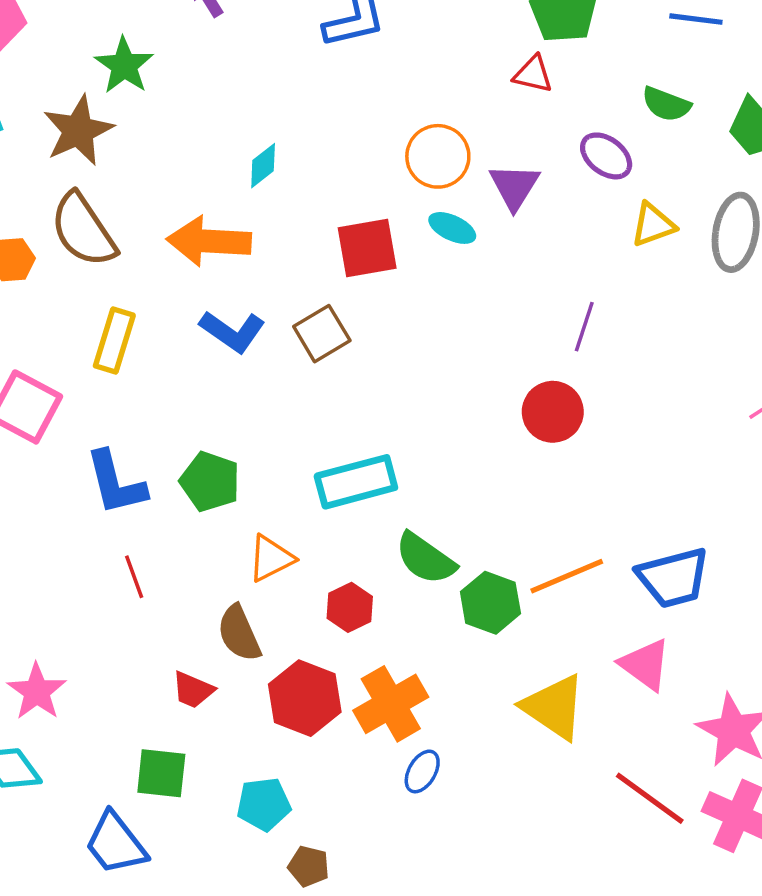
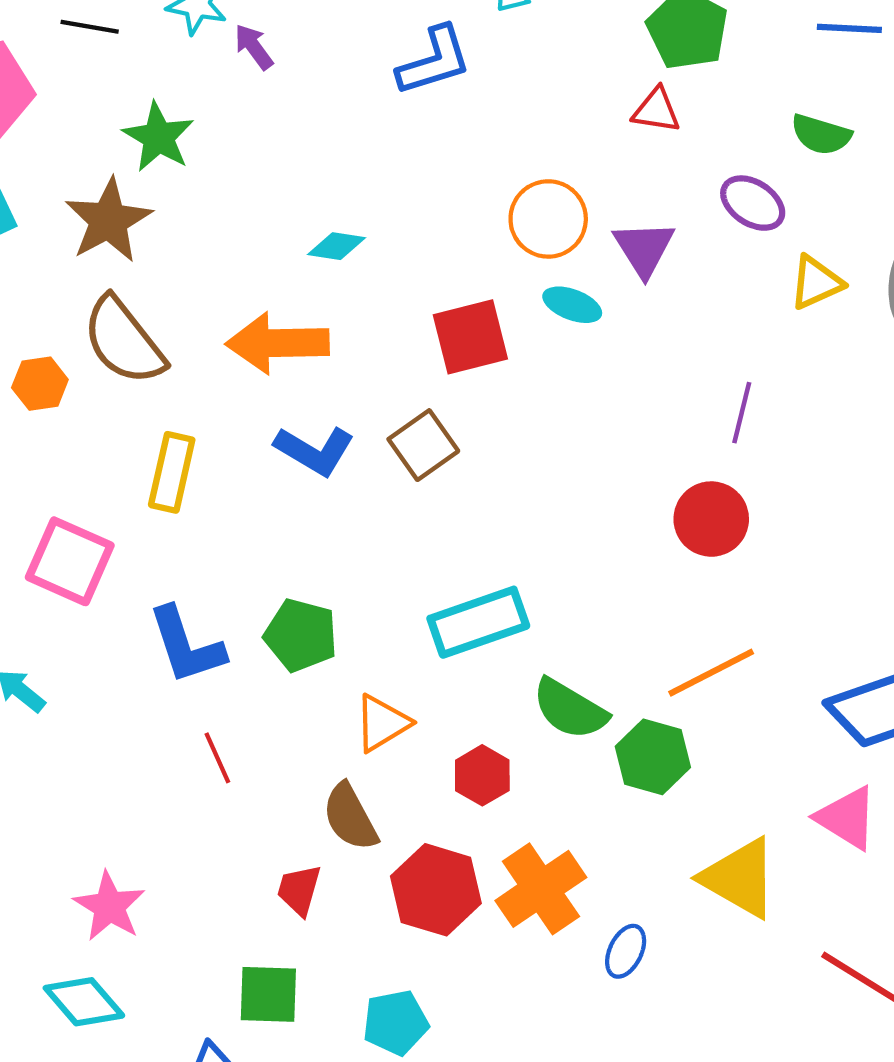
cyan diamond: (263, 166) -> (336, 246), turned 51
orange line: (567, 576) -> (711, 673), moved
red trapezoid: (193, 690) -> (299, 890), turned 87
blue ellipse: (422, 771) -> (626, 951), moved

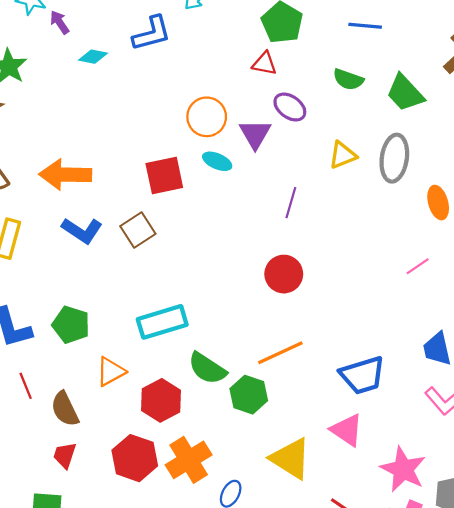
purple ellipse: (753, 203) -> (290, 107), moved
cyan diamond: (336, 246) -> (93, 57), moved
purple line: (742, 413) -> (291, 203), moved
red hexagon: (482, 775) -> (161, 400), size x1.4
brown semicircle: (350, 817) -> (65, 409), moved

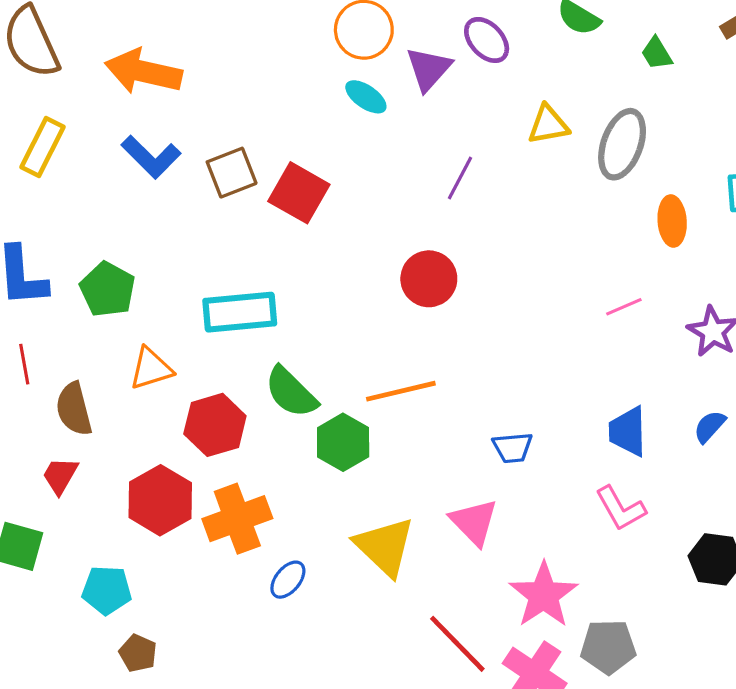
green trapezoid: (405, 93) -> (657, 53), size x0.6
red square: (164, 176) -> (299, 193), moved, turned 30
blue trapezoid: (363, 375) -> (513, 448), size x0.6

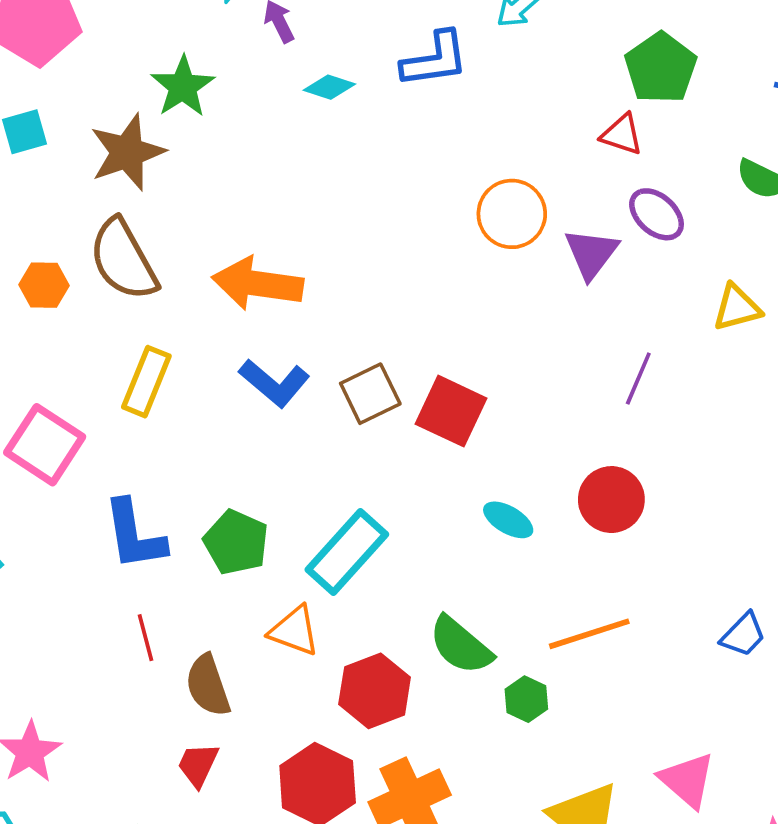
cyan ellipse: (366, 97) -> (508, 520), moved
cyan rectangle: (240, 312) -> (347, 552), moved, turned -38
orange triangle: (151, 369) -> (294, 631), turned 42
green hexagon: (343, 442) -> (526, 699), size x0.7
blue trapezoid: (513, 448) -> (743, 635), moved, turned -36

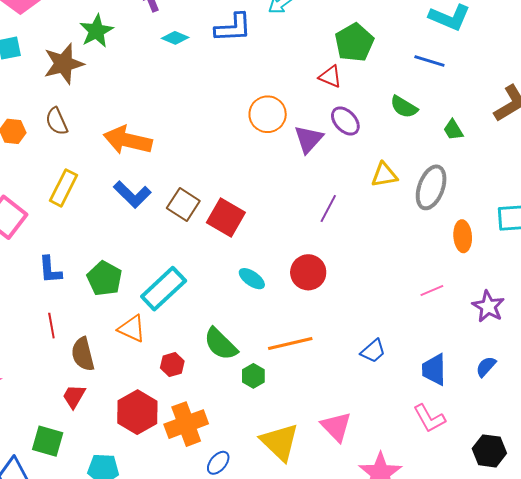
brown semicircle: (123, 260) -> (57, 121), size x0.6
brown square: (370, 394) -> (183, 205), turned -36
blue L-shape: (134, 535) -> (50, 270), size x0.7
red hexagon: (375, 691) -> (172, 365), size x0.6

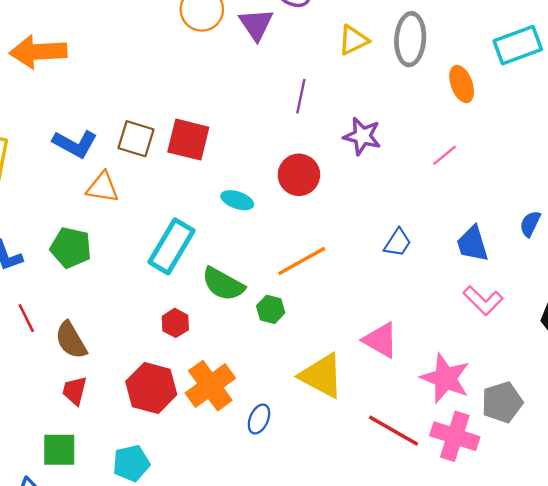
orange arrow: (128, 140) -> (38, 52), moved
cyan rectangle: (164, 289) -> (171, 246), moved
purple star: (488, 306) -> (362, 136), moved
orange triangle: (132, 329) -> (103, 187), moved

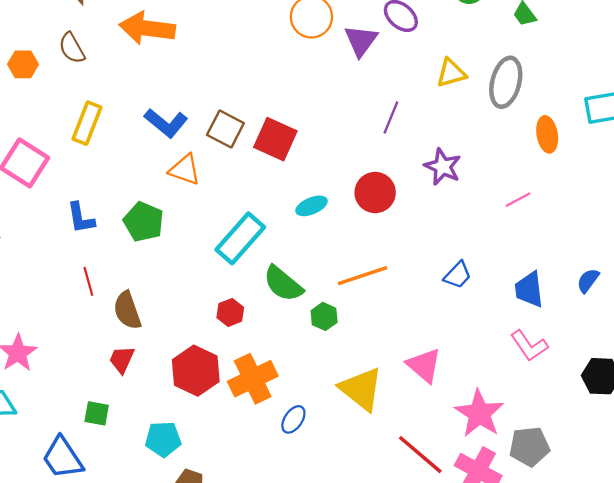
cyan ellipse: (237, 200) -> (312, 206), turned -52
green square: (59, 450) -> (97, 413), size x0.7

